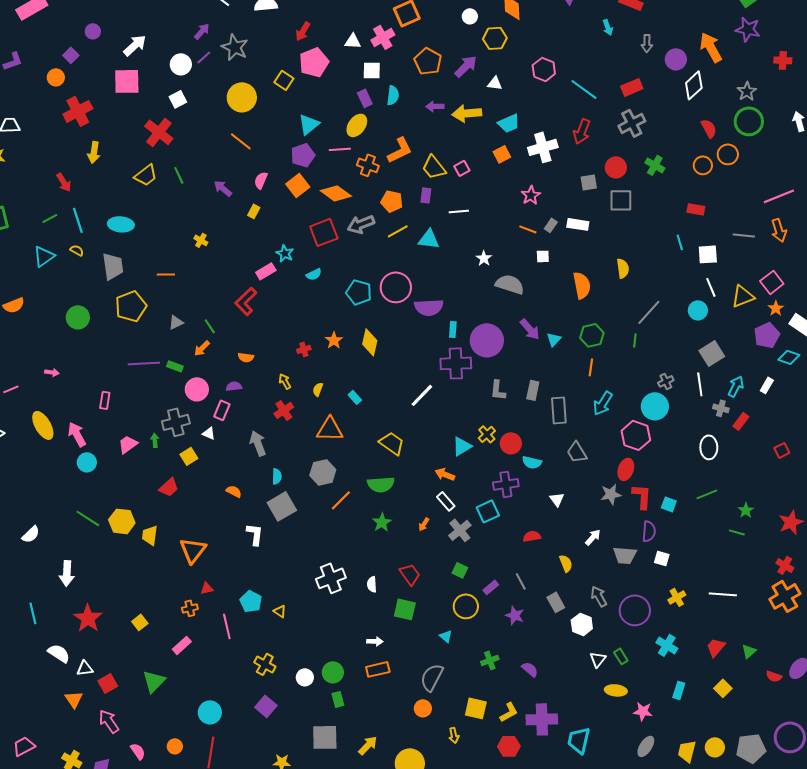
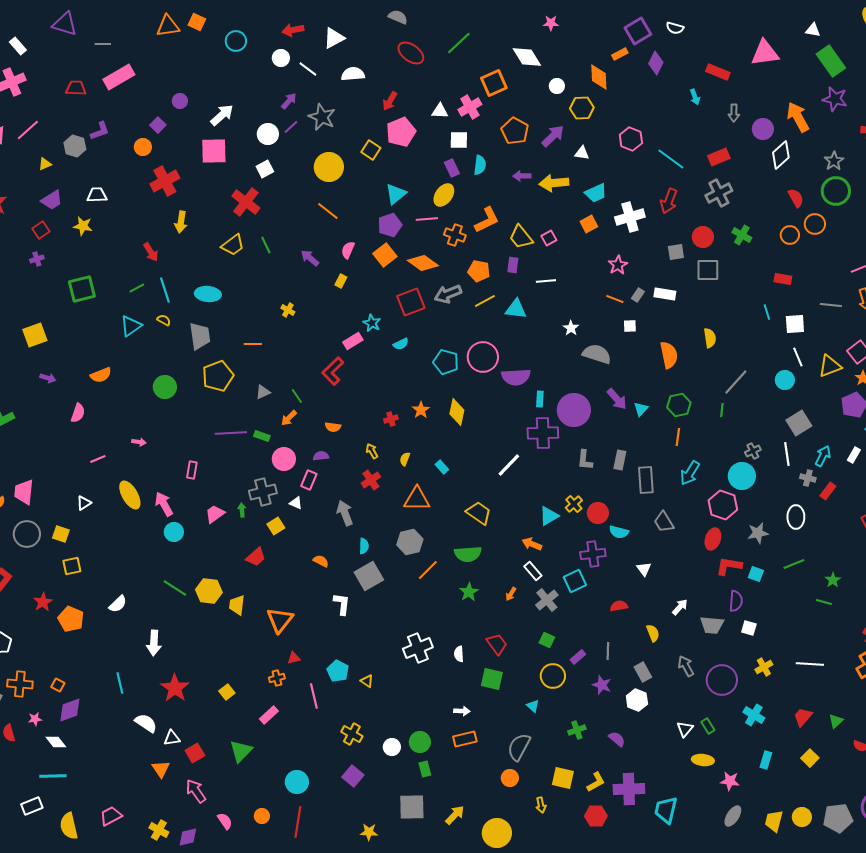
gray star: (611, 494) -> (758, 533), moved
red L-shape: (642, 496) -> (729, 566), turned -84
gray line: (521, 581) -> (608, 651), turned 30
white hexagon: (582, 624) -> (637, 700), moved

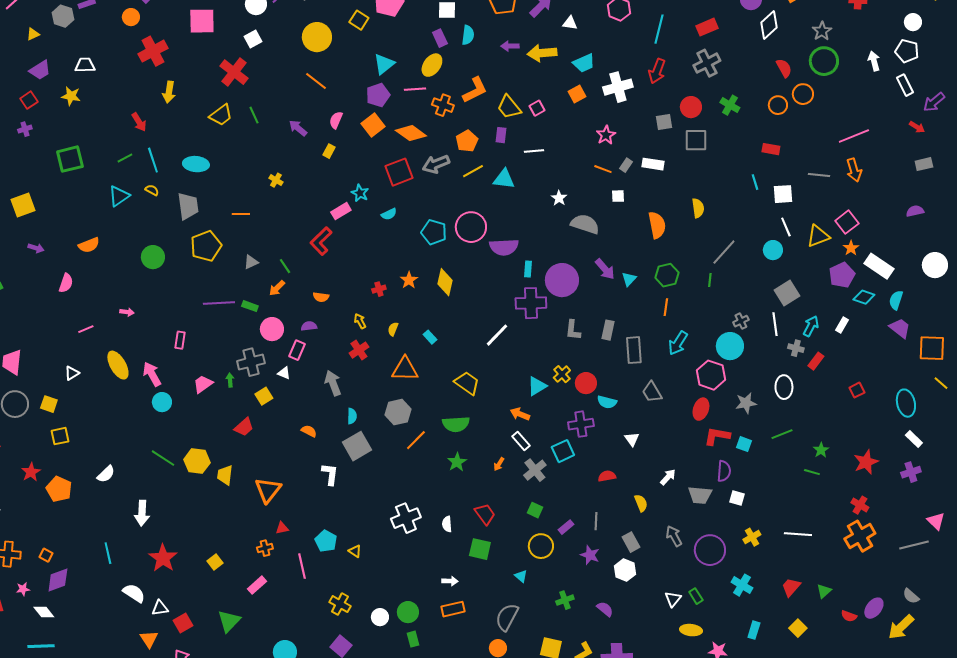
cyan line: (671, 159) -> (659, 29), turned 68
orange pentagon: (479, 271) -> (467, 141), turned 30

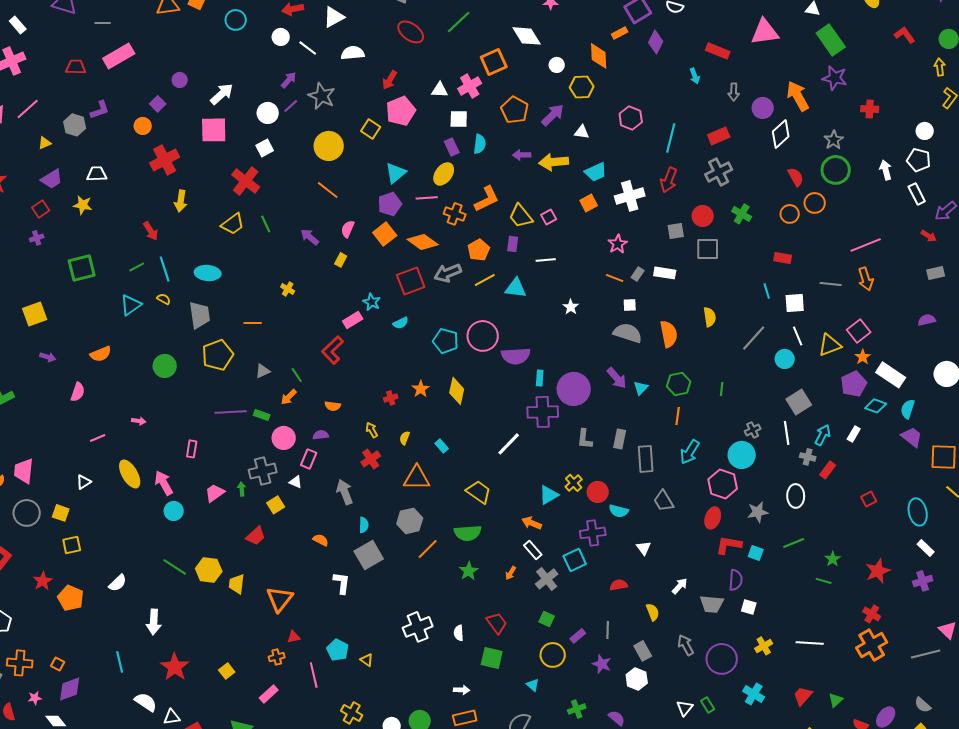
gray semicircle: (585, 224) -> (628, 333), moved
gray line: (724, 252) -> (754, 338), moved

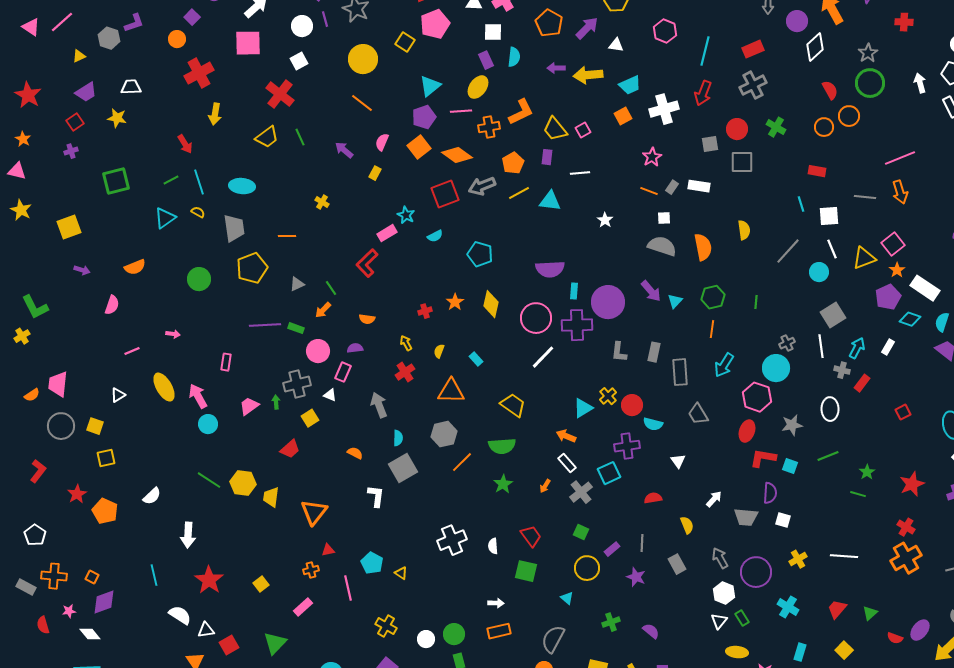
purple line: (291, 106) -> (325, 19), turned -63
orange cross: (455, 214) -> (489, 127), turned -30
pink circle: (483, 336) -> (536, 318), moved
white hexagon: (637, 679) -> (724, 593), moved

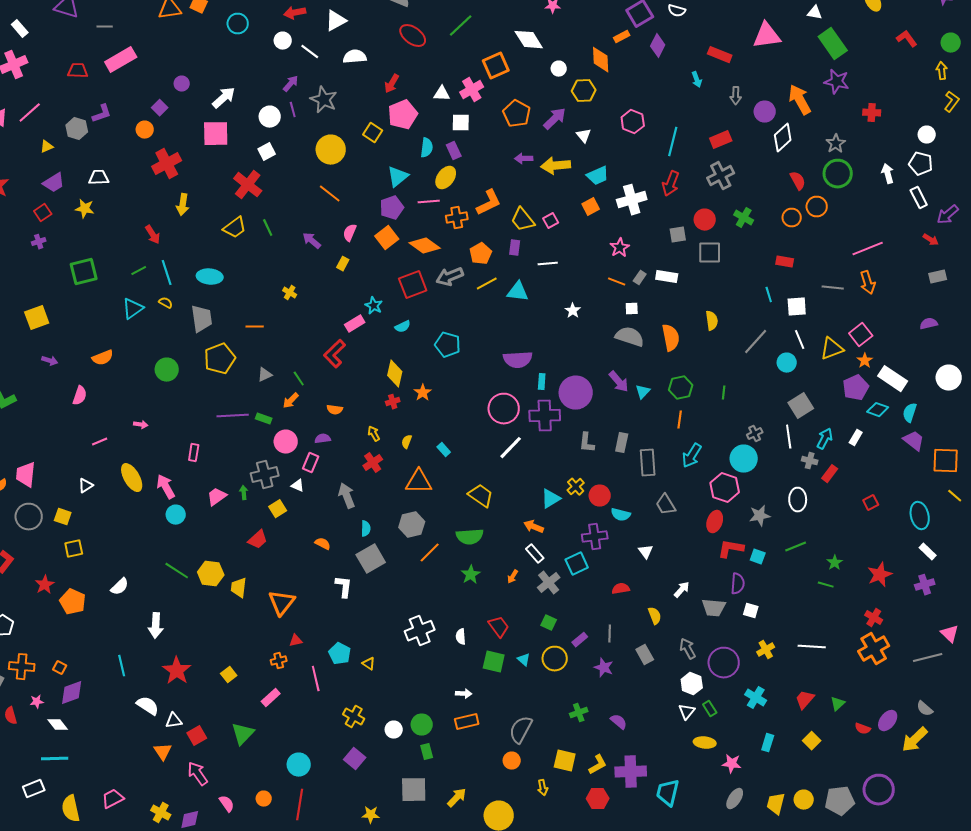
white triangle: (616, 45) -> (584, 136), turned 42
cyan semicircle: (514, 57) -> (427, 148), moved
yellow diamond: (491, 304) -> (395, 374), moved
cyan triangle: (567, 598) -> (524, 660), moved

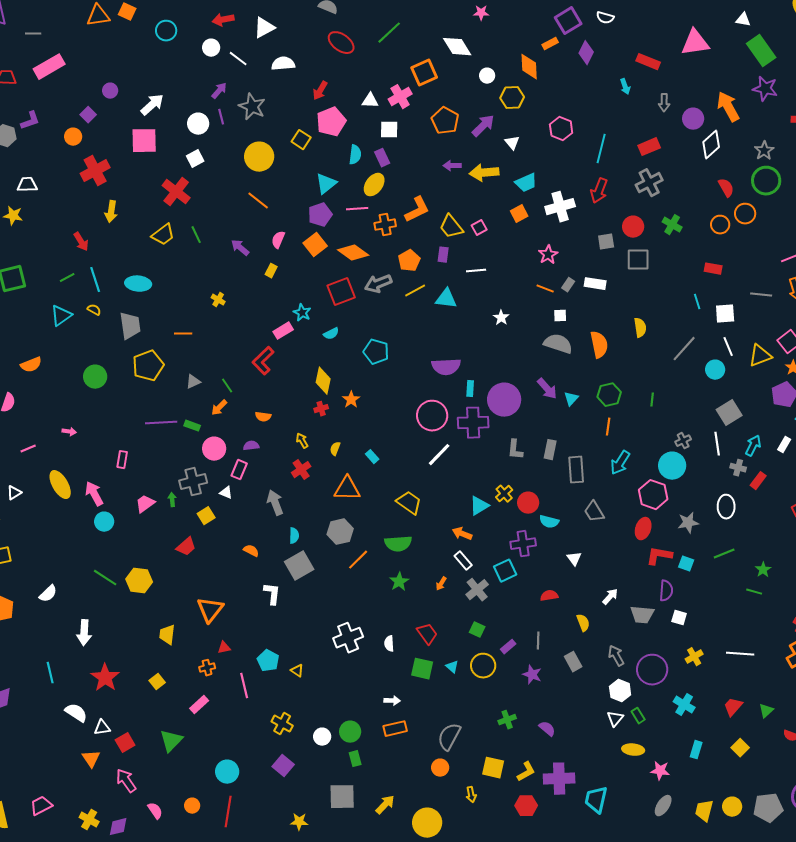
yellow trapezoid: (239, 588) -> (167, 635), moved

